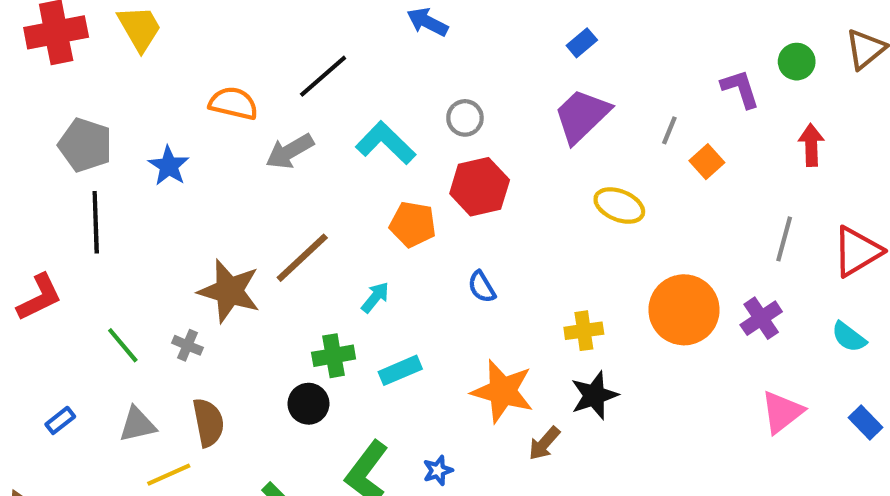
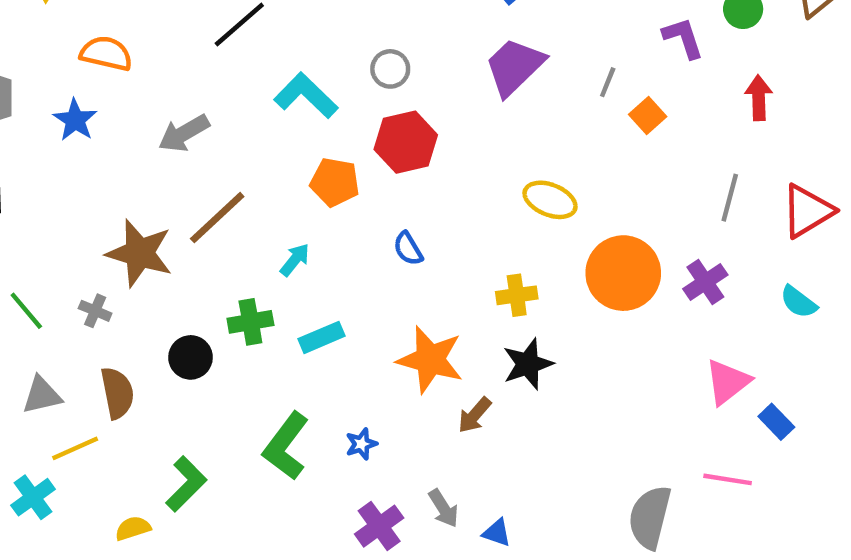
orange semicircle: (233, 103) -> (106, 53), moved
gray arrow: (290, 151) -> (184, 133), moved
yellow ellipse: (619, 206) -> (550, 200), moved
black circle: (308, 404) -> (191, 357), moved
blue rectangle: (865, 422) -> (776, 422), moved

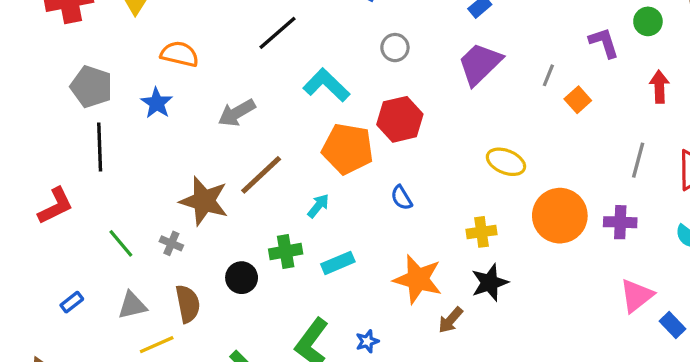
gray circle: (390, 69) -> (395, 48), moved
orange pentagon: (335, 182) -> (348, 149), size x1.4
purple cross: (705, 282) -> (620, 222), turned 36

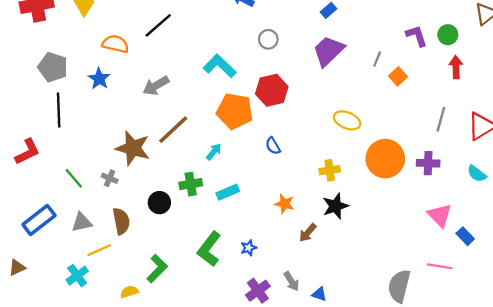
green circle: (648, 21) -> (448, 35), moved
black line: (277, 33) -> (158, 25), moved
orange star: (418, 279) -> (284, 204), size x0.6
pink triangle: (637, 296) -> (440, 215), turned -36
blue rectangle: (72, 302) -> (39, 220), size x2.0

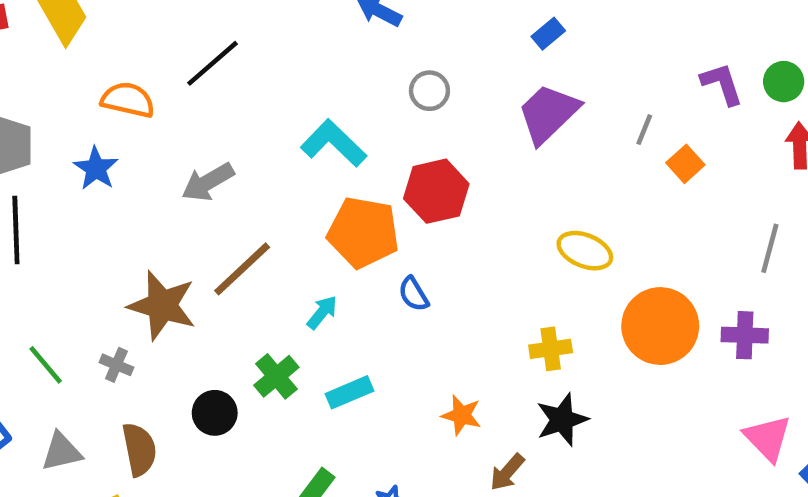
blue semicircle: (273, 146) -> (413, 294), moved
green cross: (191, 184) -> (276, 376), turned -30

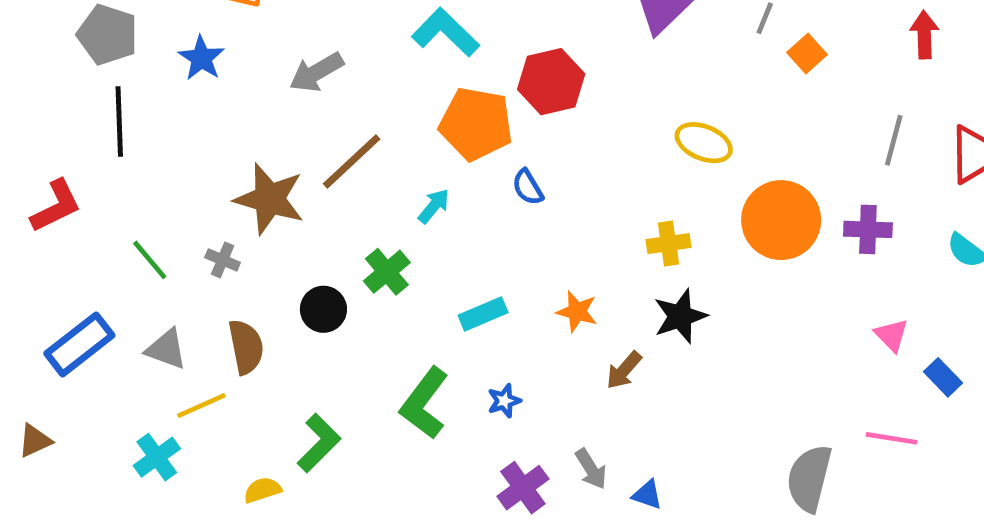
cyan rectangle: (350, 392) -> (483, 314), moved
pink triangle: (768, 438) -> (891, 335), size x0.7
gray triangle: (62, 452) -> (166, 349), turned 33

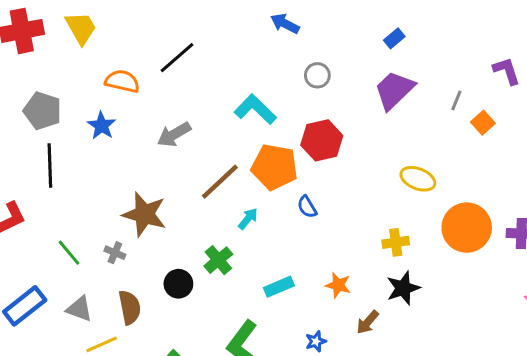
brown line: (352, 161) -> (220, 182), moved
blue star: (504, 401) -> (316, 341), moved

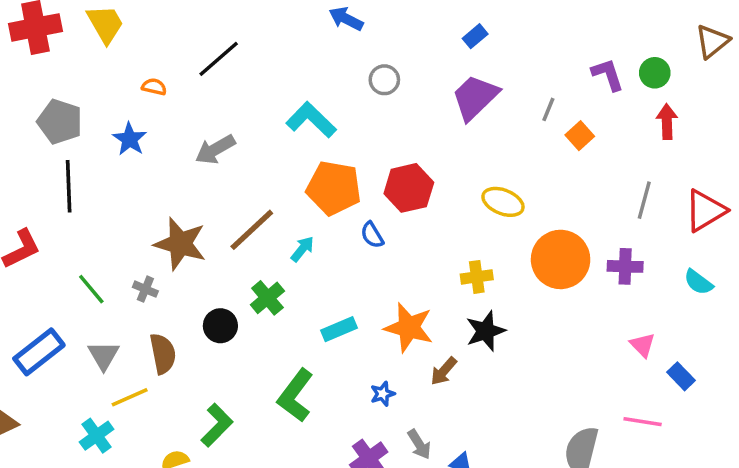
orange semicircle: (122, 81) -> (154, 87), size x0.6
red hexagon: (322, 140) -> (409, 188), moved
brown line: (220, 182) -> (252, 230), moved
orange star: (338, 285) -> (409, 327), size x1.6
gray triangle: (79, 309) -> (104, 355), turned 40

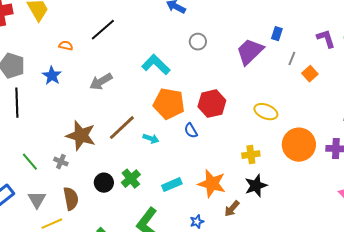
blue rectangle: (475, 36) -> (277, 34), moved, turned -32
cyan arrow: (302, 249) -> (151, 139), turned 70
green cross: (267, 298) -> (131, 179), moved

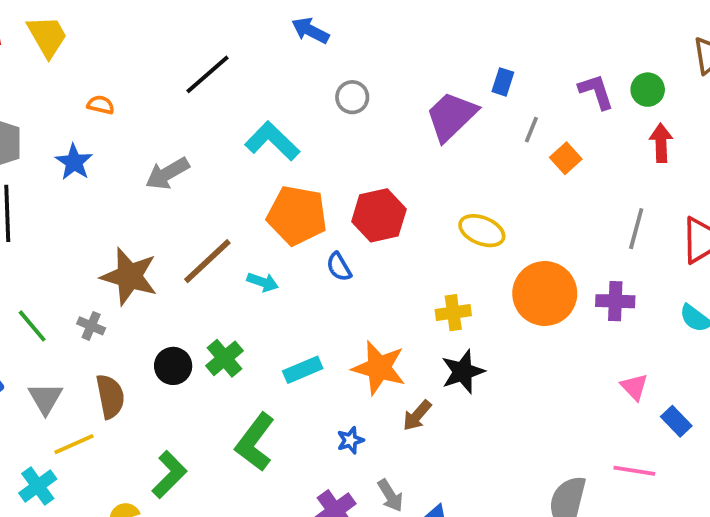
black line: (103, 30) -> (207, 74), moved

